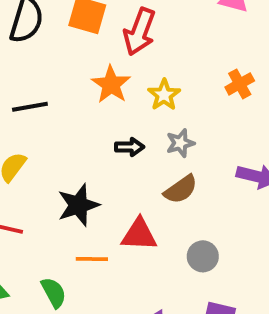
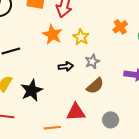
black star: (78, 205) -> (32, 90), moved

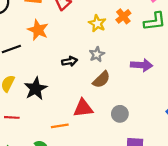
orange star: (52, 35) -> (38, 30), moved
yellow star: (81, 37) -> (97, 23), moved

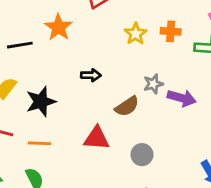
orange cross: (123, 16) -> (171, 31), turned 32
gray star: (97, 54) -> (153, 84), moved
orange line: (60, 126) -> (39, 143), moved

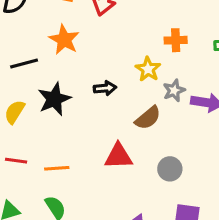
orange cross: (171, 31) -> (176, 40), moved
yellow star: (136, 34) -> (148, 69), moved
black star: (41, 102) -> (54, 99), moved

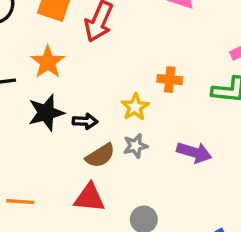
gray star: (174, 90) -> (135, 146), moved
black star: (54, 99) -> (46, 113), moved
brown semicircle: (148, 118) -> (100, 156), moved

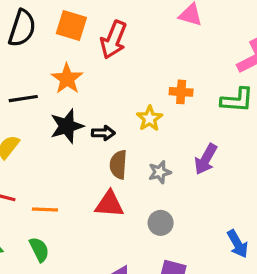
gray star: (135, 146) -> (160, 172), moved
purple arrow: (194, 152) -> (206, 159), turned 104
brown semicircle: (100, 156) -> (118, 165), turned 128

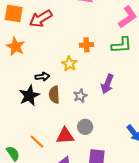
red arrow: (113, 40) -> (41, 19), turned 45
black star: (67, 126) -> (29, 96), moved
red triangle: (109, 204) -> (65, 136), moved
orange line: (45, 209) -> (37, 142), moved, turned 49

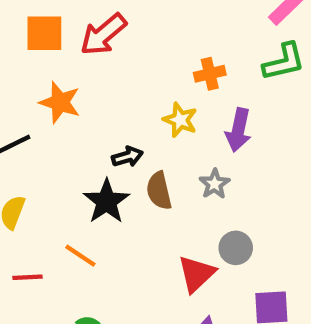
purple arrow: (107, 84) -> (238, 130), moved
red triangle: (65, 136) -> (196, 274), turned -30
orange line: (37, 142) -> (80, 256), moved

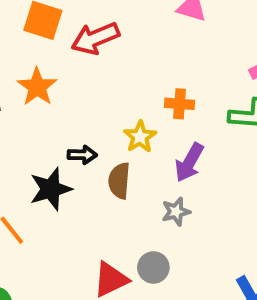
gray star: (214, 184) -> (176, 212), moved
brown semicircle: (159, 191) -> (119, 181), moved

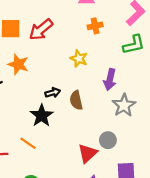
orange cross: (180, 104) -> (95, 26), moved
yellow star: (140, 137) -> (79, 59), moved
gray star: (176, 212) -> (124, 105), moved, size x1.5

